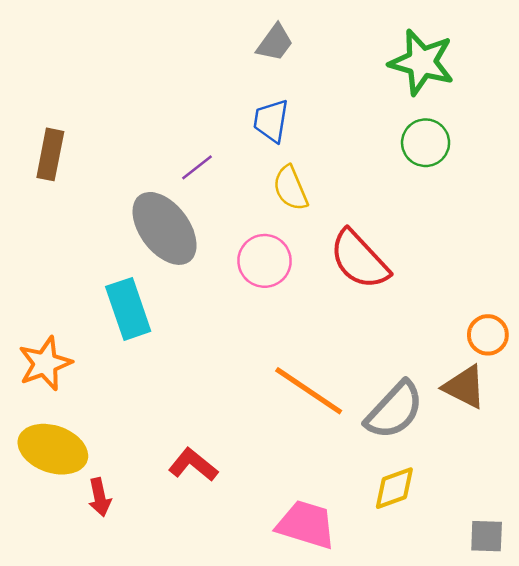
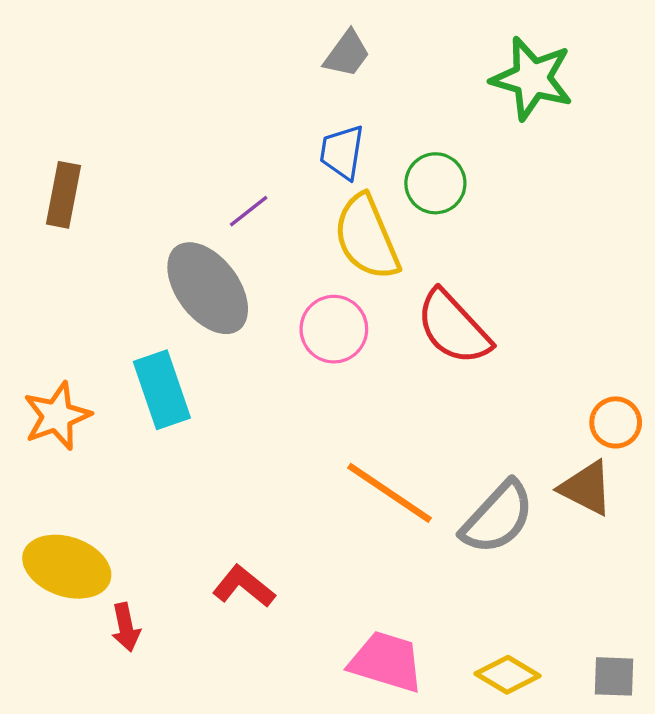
green circle: (426, 143) -> (435, 183), moved
yellow semicircle: (290, 188) -> (367, 237), size x1.5
orange star: (45, 363) -> (57, 416), moved
yellow diamond: (394, 488) -> (508, 675), moved, turned 51

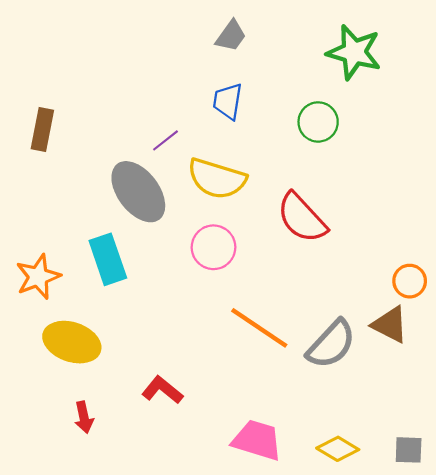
green circle: (435, 183) -> (318, 122), moved
yellow semicircle: (367, 237) -> (217, 179), moved, turned -50
pink circle: (334, 329) -> (213, 247), moved
yellow ellipse: (67, 567) -> (72, 342), moved

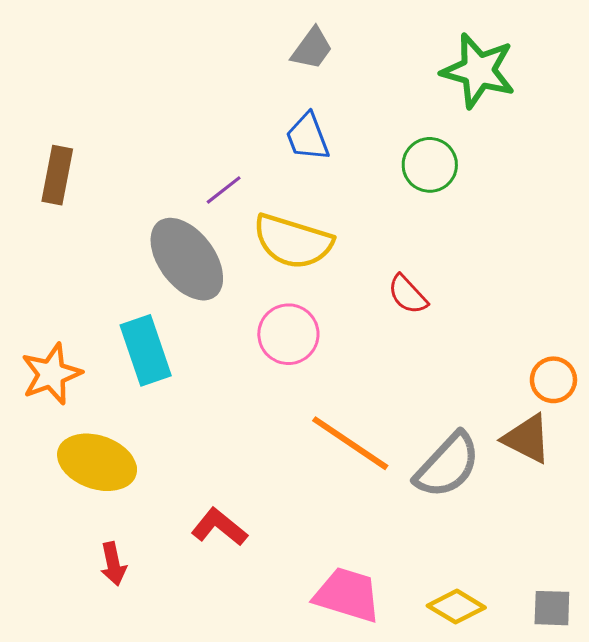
blue trapezoid: (228, 101) -> (308, 137), turned -30
red semicircle: (302, 218) -> (408, 294), size x0.6

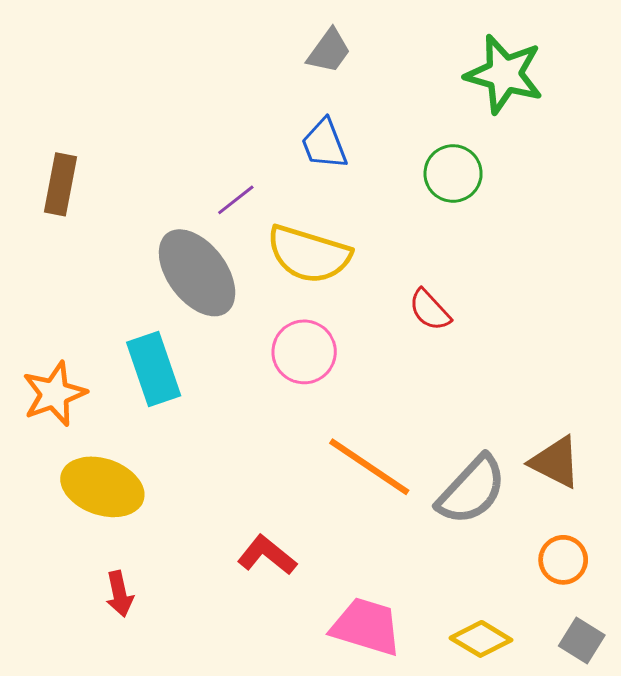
orange circle: (553, 380) -> (563, 560), moved
red L-shape: (219, 527) -> (267, 555), moved
gray square: (552, 608) -> (582, 640), turned 30

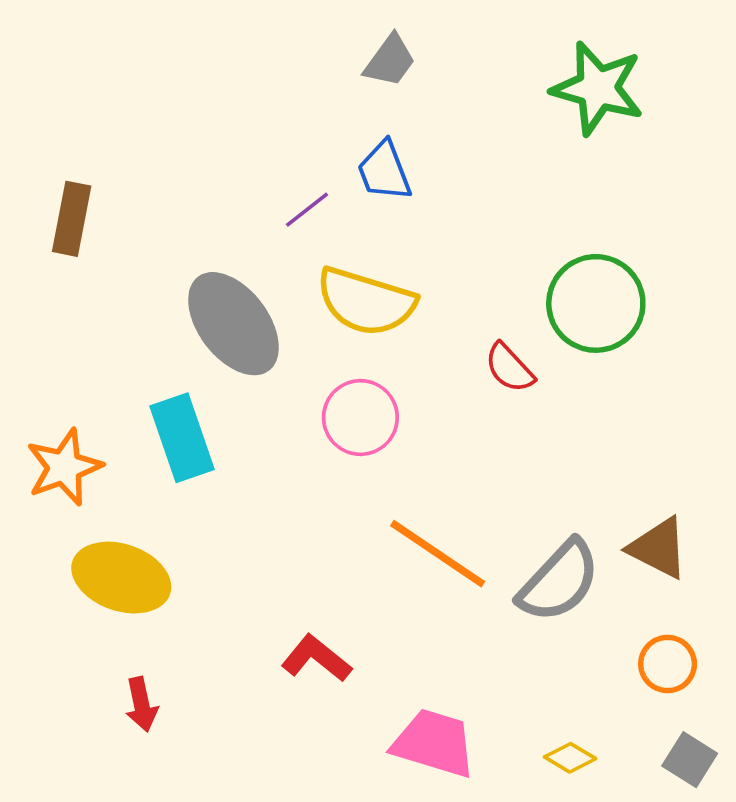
green circle: (453, 173) -> (596, 303), moved, size x1.4
purple line: (236, 200) -> (307, 210), moved
yellow diamond: (481, 639) -> (570, 758), size x0.7

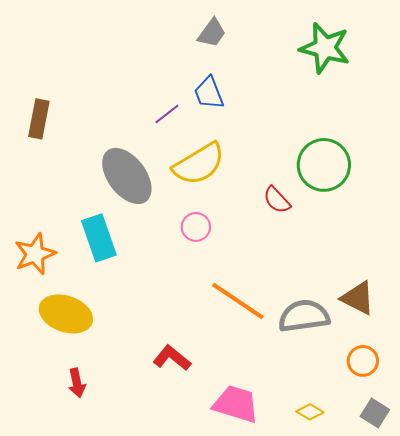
yellow semicircle: (366, 302) -> (199, 164), turned -48
pink circle: (360, 417) -> (196, 227), size x0.7
gray semicircle: (559, 581) -> (304, 316), turned -141

